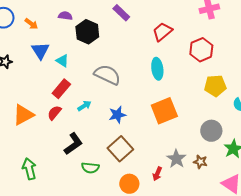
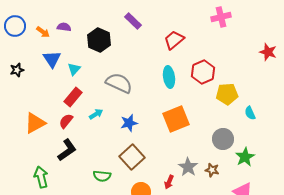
purple semicircle: (65, 16) -> (64, 27), moved
red hexagon: (201, 50) -> (203, 72), moved
cyan triangle: (62, 61) -> (74, 69), turned 40
black L-shape: (73, 144) -> (67, 150), moved

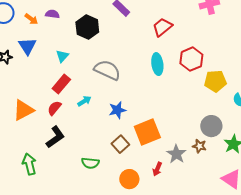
blue triangle: (52, 59) -> (27, 46), moved
orange square: (176, 119) -> (147, 132), moved
brown square: (132, 157) -> (120, 144), size x0.7
brown star: (212, 170) -> (199, 146), moved

